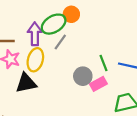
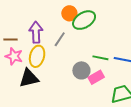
green ellipse: (54, 24) -> (84, 20), moved
green line: (104, 63) -> (100, 58), turned -56

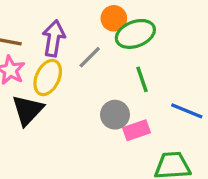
green line: (100, 58) -> (142, 79), moved, turned 49
black triangle: (29, 78) -> (28, 110), turned -45

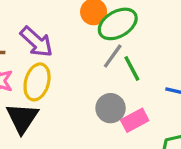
purple arrow: (54, 38) -> (37, 42), turned 132
gray line: (90, 57) -> (113, 56), moved

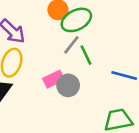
pink rectangle: (135, 120) -> (54, 79), moved

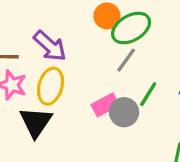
green line: (86, 55) -> (148, 94), moved, turned 60

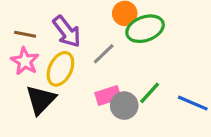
gray line: (126, 60) -> (104, 54), moved

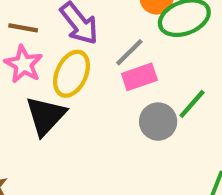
pink rectangle: (108, 96) -> (139, 77), moved

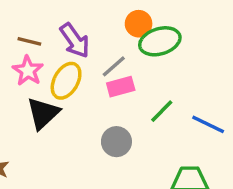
gray circle: (158, 122) -> (116, 142), moved

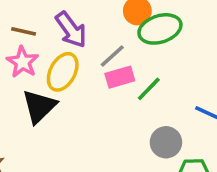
green line: (162, 111) -> (149, 89), moved
gray circle: (116, 142) -> (166, 142), moved

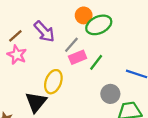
brown line: (24, 31) -> (15, 36), turned -48
yellow ellipse: (63, 72) -> (53, 82), moved
black triangle: (39, 106) -> (36, 102), moved

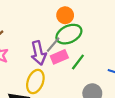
green ellipse: (99, 25) -> (69, 34), moved
purple arrow: (44, 32) -> (39, 53), moved, turned 30

